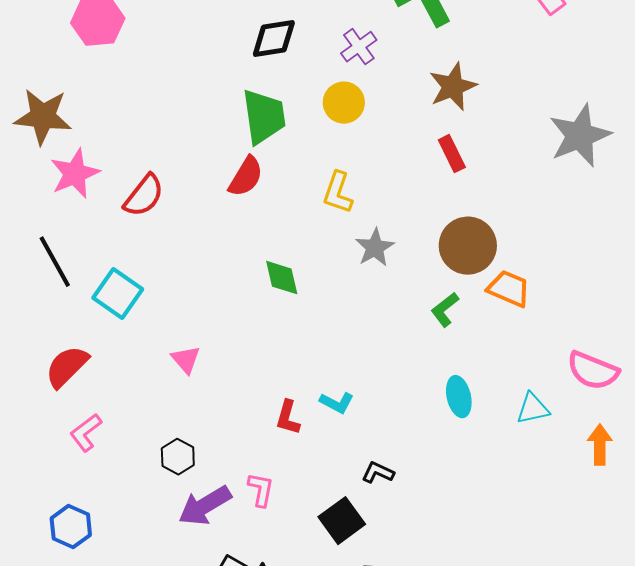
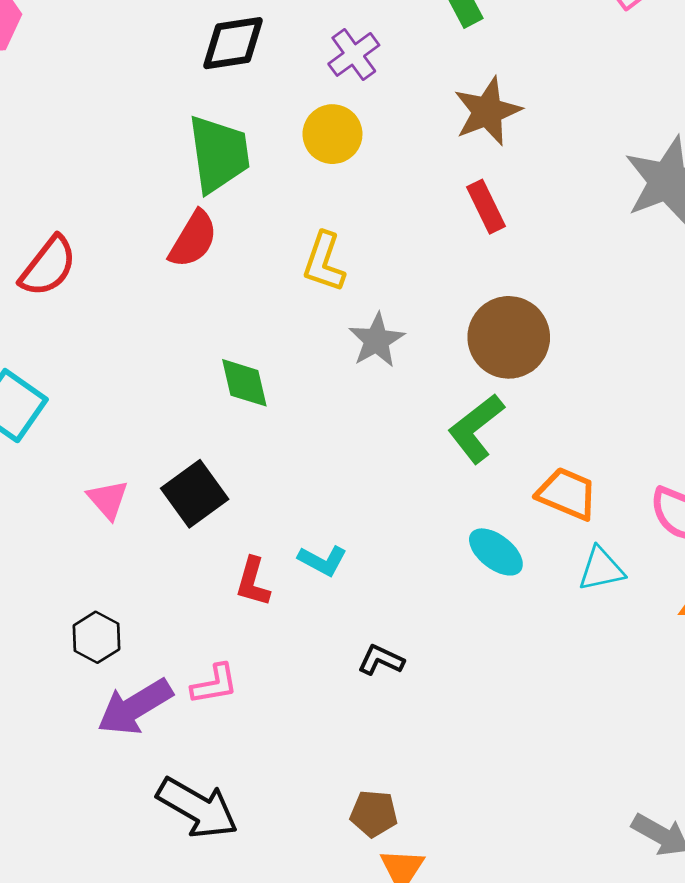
orange trapezoid: (509, 289) -> (567, 494), moved
green L-shape: (445, 310) -> (476, 428), size x1.4
cyan ellipse: (459, 397) -> (496, 552), turned -39
pink L-shape: (261, 490) -> (215, 684), turned 69
black square: (342, 521) -> (195, 494), moved

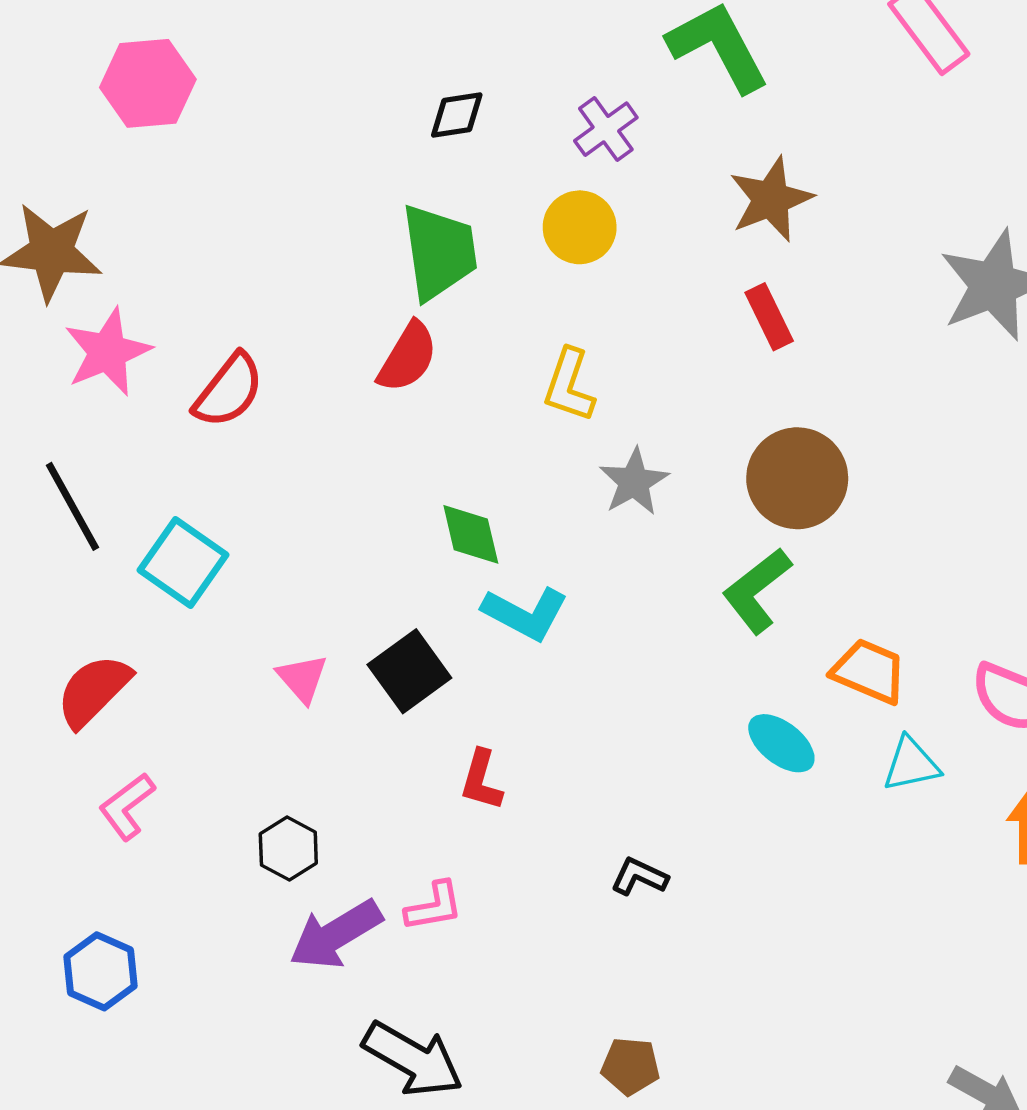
black diamond: (233, 43) -> (457, 115), size x0.7
cyan L-shape: (323, 561) -> (525, 613), moved, size x1.4

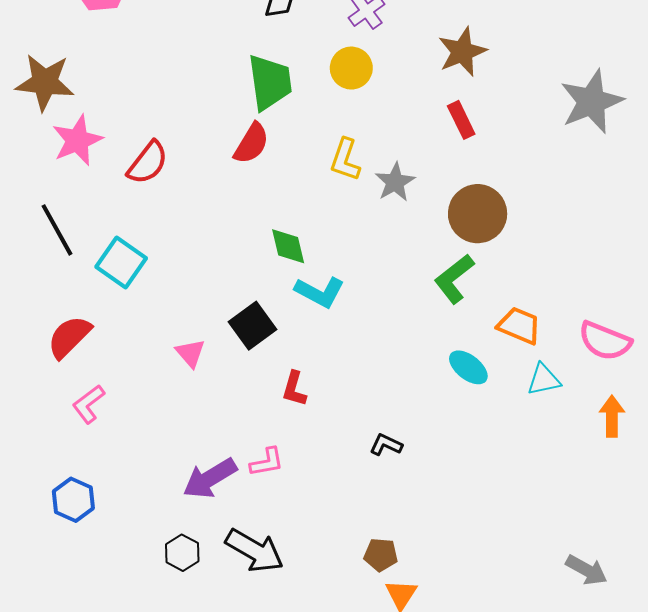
gray star: (634, 482) -> (395, 182), moved
pink triangle: (302, 678) -> (190, 353), moved
black hexagon: (288, 849) -> (182, 553), moved

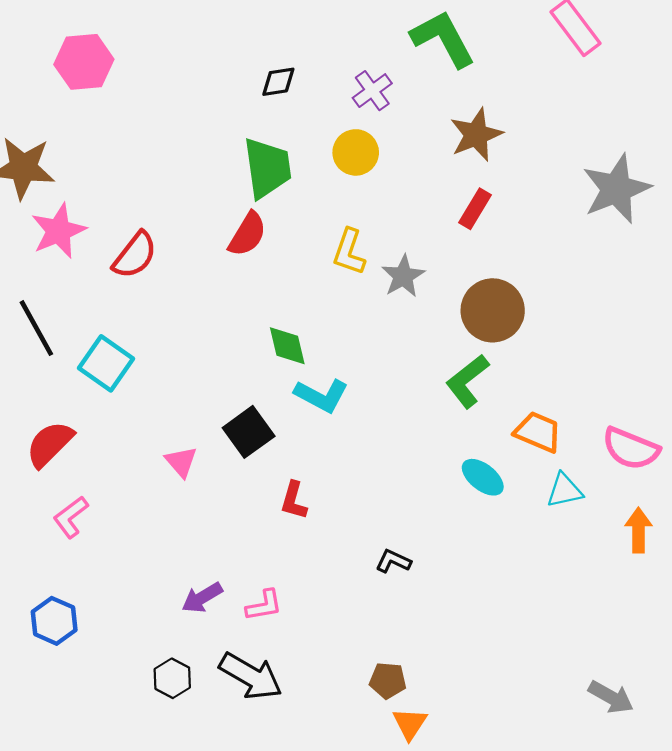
red rectangle: (461, 120) -> (475, 209), turned 57
pink L-shape: (267, 462) -> (264, 605), moved
purple arrow: (210, 478) -> (202, 598), size x0.7

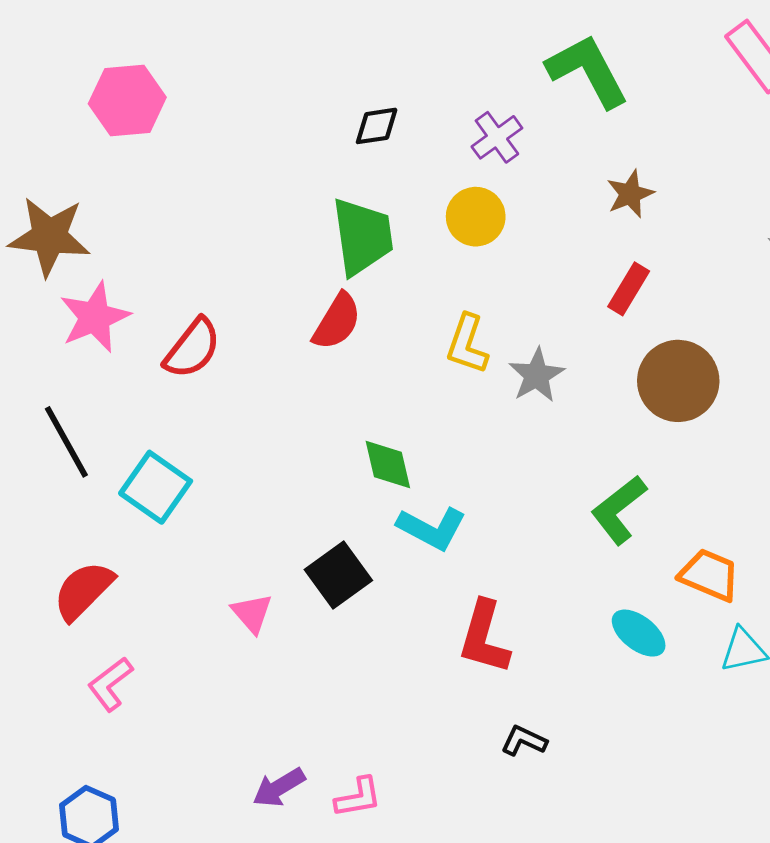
brown star: (476, 135) -> (630, 194), size x0.7
brown circle: (493, 310) -> (678, 381), moved
red L-shape: (294, 500) -> (484, 637), moved, size x1.5

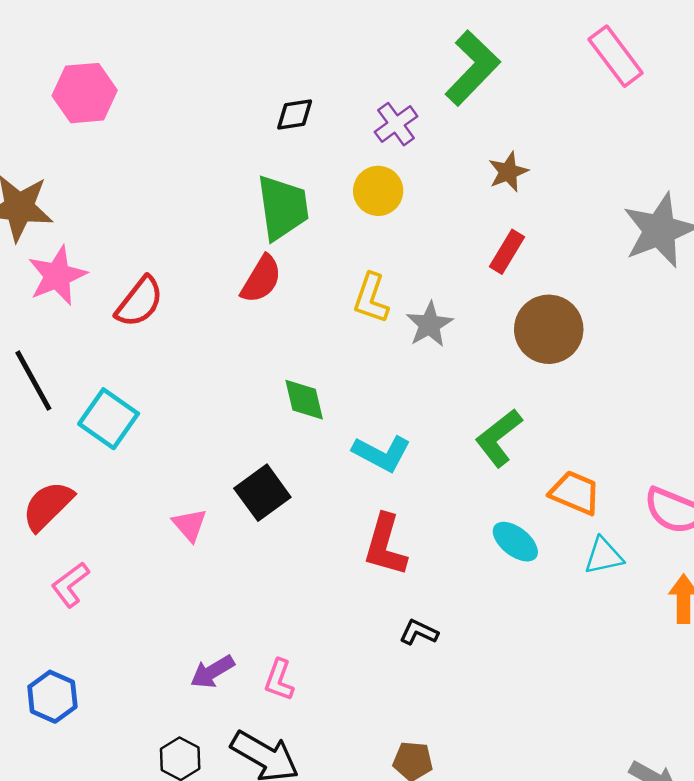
green L-shape: (588, 71) -> (472, 68), turned 72
cyan L-shape: (432, 528) -> (382, 453), moved
pink L-shape: (358, 797) -> (279, 680), turned 120

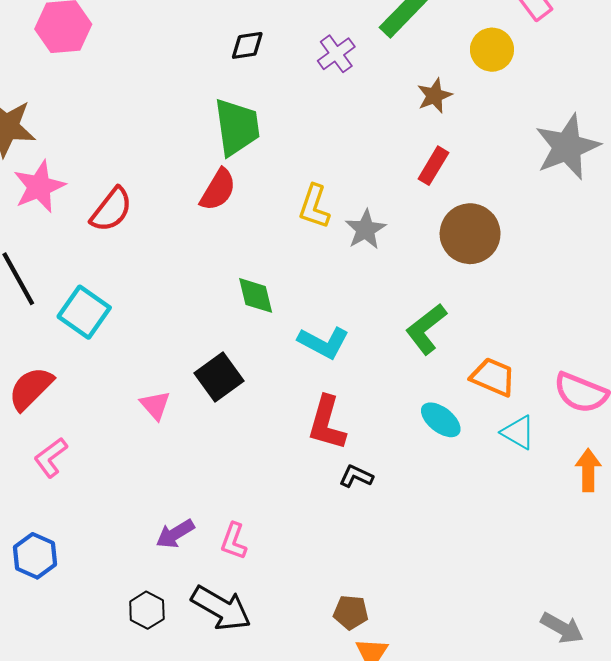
yellow circle: (378, 191) -> (492, 50), moved
cyan triangle: (604, 556) -> (518, 432), turned 42
black L-shape: (419, 632) -> (356, 476), moved

